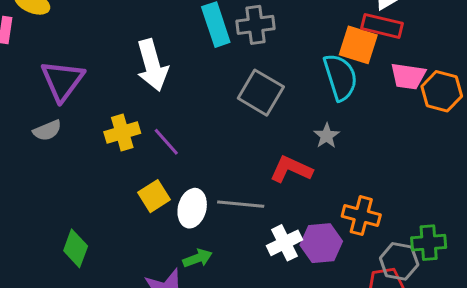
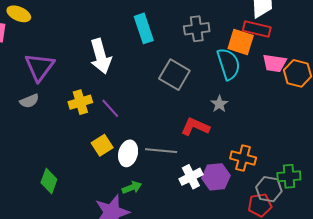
gray cross: (256, 25) -> (197, 29), moved

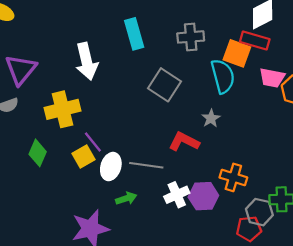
yellow cross: (80, 102) -> (62, 109), size x1.4
purple line: (110, 108) -> (93, 142), moved
green diamond: (49, 181) -> (38, 153), moved
green arrow: (132, 187) -> (126, 198), moved

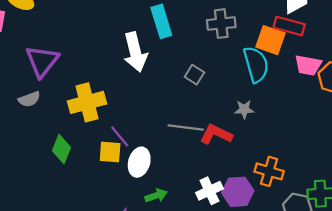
white arrow: (87, 61) -> (135, 52), moved
gray square: (165, 85) -> (194, 75), size x0.6
gray star: (211, 118) -> (244, 109), turned 30
yellow square: (84, 156) -> (110, 152), turned 35
gray line: (146, 165) -> (186, 128), moved

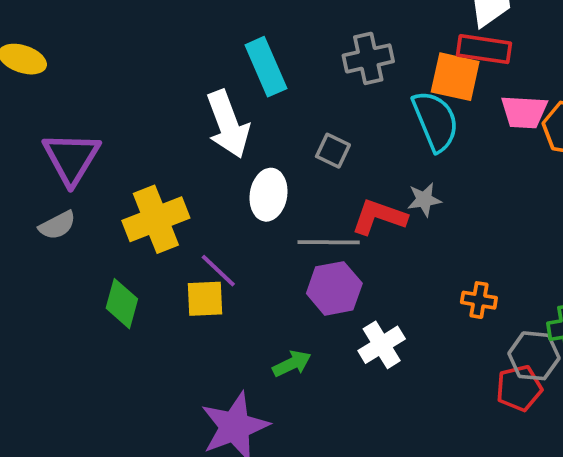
red L-shape: (216, 134) -> (379, 217), moved
white ellipse: (139, 162) -> (269, 195), moved
orange cross: (269, 171) -> (479, 300), size x0.7
purple hexagon: (238, 192) -> (334, 288), moved

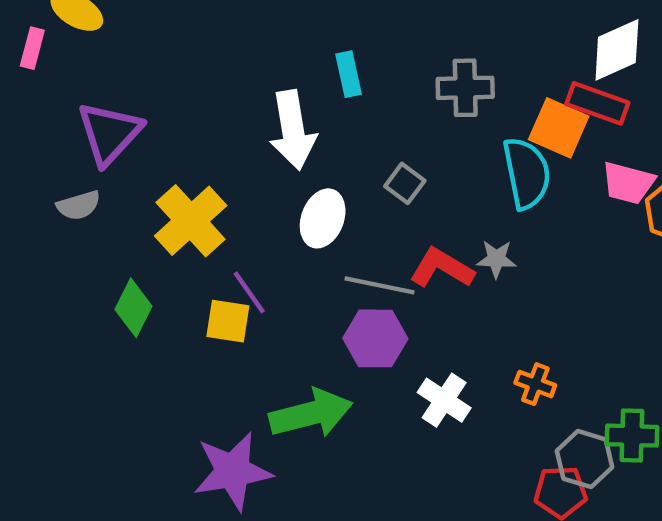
cyan rectangle: (266, 67) -> (348, 74), size x0.7
yellow cross: (156, 219) -> (191, 221), turned -32
white cross: (382, 345) -> (444, 400), moved, turned -36
green arrow: (292, 364) -> (311, 413), size x1.8

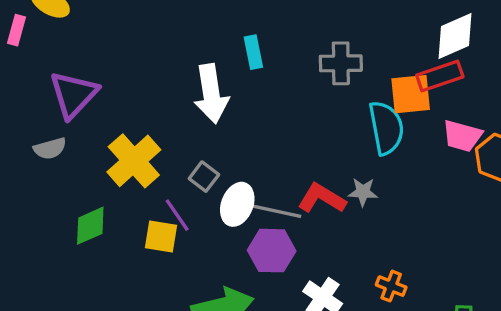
red rectangle: (597, 103) -> (440, 76), turned -39
orange square: (559, 128) -> (411, 94), turned -30
gray square: (405, 183) -> (204, 177), moved
white ellipse: (323, 218) -> (237, 204), moved
green diamond: (134, 308) -> (90, 226), turned 39

